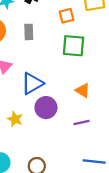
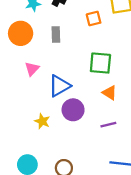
green square: (73, 46) -> (100, 63), moved

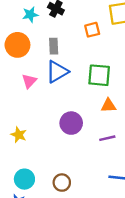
blue triangle: (59, 86) -> (57, 72), moved
orange triangle: (110, 93) -> (108, 106), turned -35
yellow star: (42, 121) -> (19, 135), moved

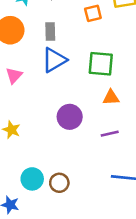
pink triangle: (29, 81) -> (14, 75), moved
cyan circle: (24, 179) -> (32, 179), moved

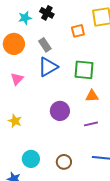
gray rectangle: (50, 31) -> (45, 45), turned -32
brown circle: (59, 183) -> (64, 162), moved

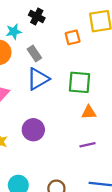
cyan star: (25, 18) -> (14, 32), moved
purple circle: (60, 111) -> (33, 130), moved

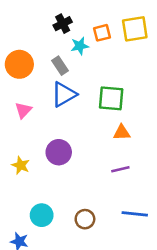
black cross: (37, 17) -> (63, 24), turned 35
cyan star: (14, 32) -> (80, 46), moved
orange square: (73, 37) -> (102, 33), moved

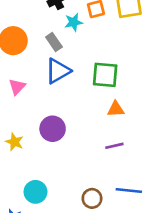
brown circle: (85, 219) -> (92, 198), moved

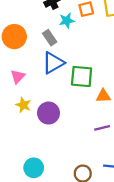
green square: (105, 75) -> (82, 76), moved
yellow star: (14, 142) -> (23, 105), moved

